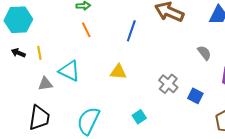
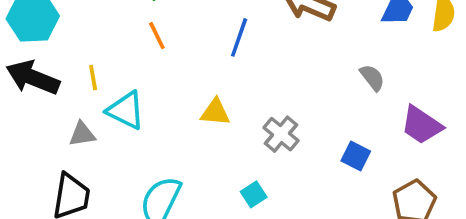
black arrow: (18, 53) -> (33, 78), size x2.0
yellow line: (39, 53) -> (93, 78), moved
gray cross: (168, 84) -> (281, 134), moved

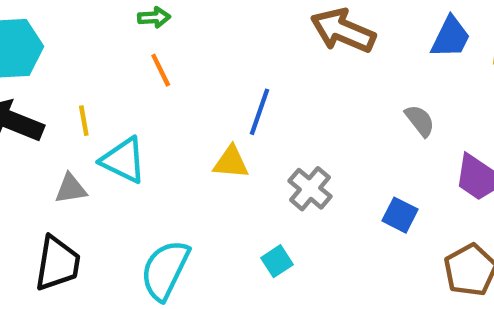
blue line: (239, 37) -> (259, 112), moved

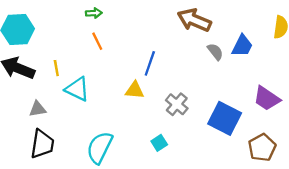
blue trapezoid: (451, 37) -> (242, 46), moved
gray semicircle: (420, 121) -> (215, 52), moved
gray triangle: (71, 189) -> (38, 109), moved
blue square: (400, 215) -> (225, 118), size x1.8

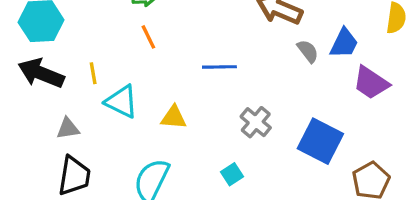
blue line: (150, 63) -> (219, 67), turned 70
yellow triangle: (135, 90) -> (174, 117), moved
purple trapezoid: (267, 98) -> (371, 83), moved

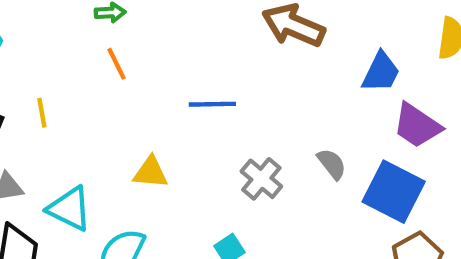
gray semicircle: (308, 51) -> (332, 164), moved
cyan triangle: (122, 102) -> (70, 209), moved
blue square: (320, 141) -> (394, 192), moved

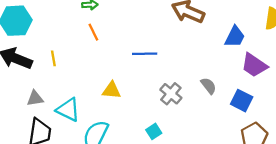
blue square: (394, 192) -> (242, 101), size x0.7

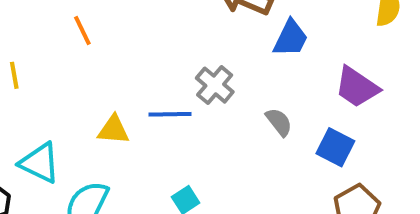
blue trapezoid: (235, 37) -> (291, 38), moved
blue line: (145, 54) -> (170, 114), moved
gray cross: (171, 94) -> (215, 85), moved

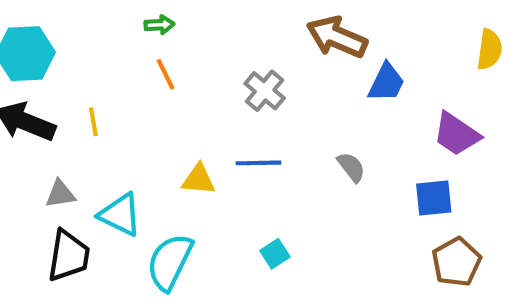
gray cross: (215, 85) -> (265, 91), moved
gray semicircle: (279, 122) -> (351, 167), moved
blue square: (335, 147) -> (434, 198), turned -33

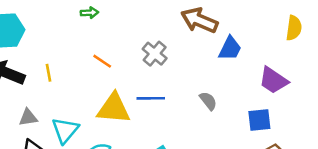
orange line: (166, 74) -> (102, 61), moved, turned -30
yellow triangle: (199, 179) -> (114, 109), size x1.6
cyan triangle: (120, 215) -> (65, 130), turned 44

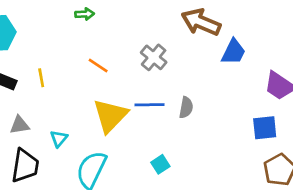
gray semicircle: (208, 101) -> (186, 107), moved, turned 48
yellow triangle: (114, 109) -> (110, 116), turned -51
cyan triangle: (65, 130) -> (59, 139), size x0.6

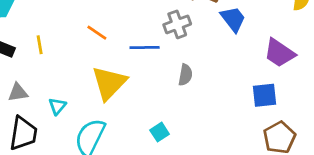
blue trapezoid: (233, 52) -> (233, 19), turned -64
gray cross: (154, 57) -> (177, 24), moved, turned 30
blue line: (150, 105) -> (145, 48), moved

